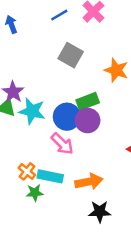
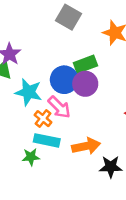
cyan star: (32, 111) -> (29, 92), moved
orange cross: (27, 171) -> (43, 119), moved
black star: (100, 212) -> (111, 167), moved

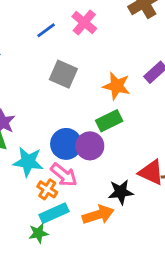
green rectangle: (85, 64) -> (109, 121), moved
cyan rectangle: (47, 140) -> (54, 213), turned -30
black star: (111, 167) -> (121, 192), moved

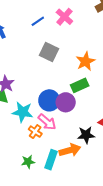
orange star: (117, 86) -> (85, 61), turned 30
cyan rectangle: (54, 213) -> (51, 160), moved, turned -48

